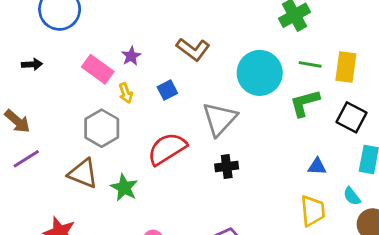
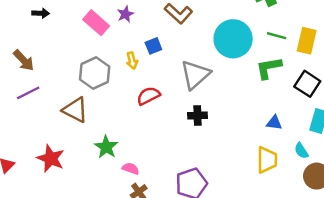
yellow arrow: (126, 93) -> (132, 60), moved
red semicircle: (167, 149) -> (148, 96), size x0.7
green star: (124, 188) -> (106, 147), moved

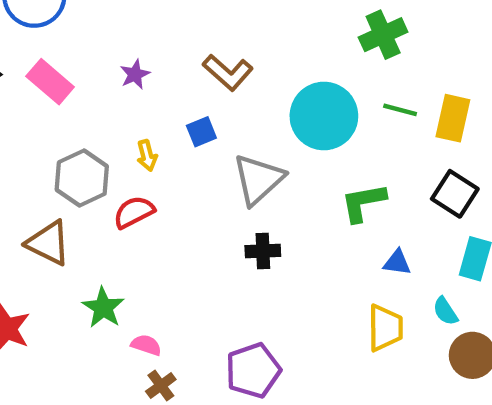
pink rectangle: (96, 23) -> (50, 82), moved
blue square: (153, 46) -> (201, 132), moved
green L-shape: (269, 68) -> (363, 202), moved
red semicircle: (148, 96) -> (134, 212), moved

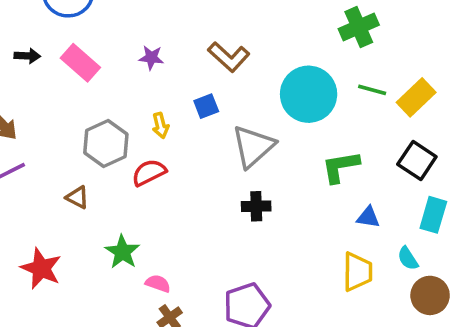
purple star: (135, 74) -> (151, 58), turned 30
yellow rectangle: (453, 118) -> (416, 97), turned 33
brown triangle: (48, 243) -> (77, 197), size x0.6

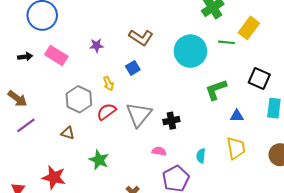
yellow rectangle: (416, 97) -> (249, 28), moved
gray triangle: (253, 146) -> (139, 115), moved
cyan semicircle: (408, 258) -> (201, 156), moved, turned 48
pink semicircle: (158, 284) -> (159, 151), moved

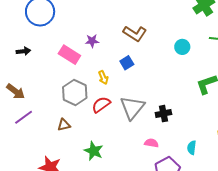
cyan circle: (190, 51) -> (182, 47), size x0.5
pink rectangle: (56, 55) -> (69, 55), moved
brown triangle: (68, 133) -> (64, 125), turned -32

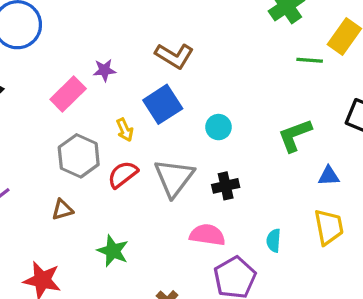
cyan circle: (182, 47) -> (218, 127), moved
pink rectangle: (69, 55) -> (68, 94), turned -75
blue square: (127, 63) -> (163, 104), size x1.6
pink semicircle: (151, 143) -> (207, 235), size x1.5

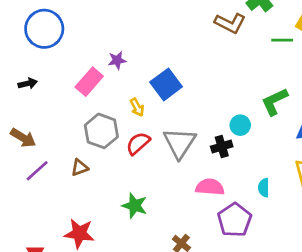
brown L-shape: (174, 56) -> (230, 23), moved
cyan circle: (218, 127) -> (240, 125), moved
brown triangle: (62, 210) -> (80, 168), moved

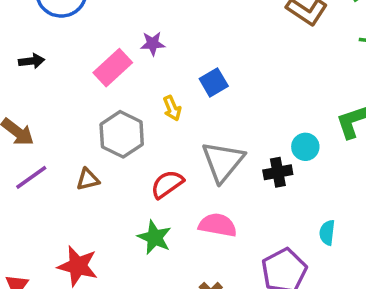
blue square: (166, 84) -> (214, 82), size x0.7
red semicircle: (138, 143) -> (167, 184), moved
pink semicircle: (210, 187) -> (218, 225), moved

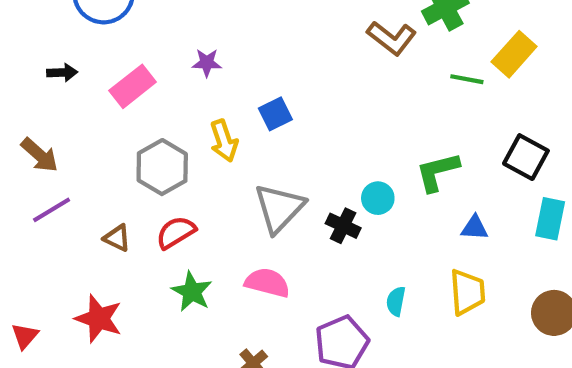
pink rectangle: (113, 68) -> (133, 86), moved
yellow arrow: (172, 108) -> (224, 141), size x1.4
black cross: (278, 172) -> (343, 226), turned 32
brown triangle: (88, 179) -> (117, 238), moved, turned 35
red semicircle: (167, 184) -> (176, 232), moved

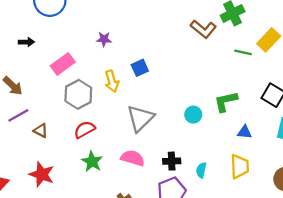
pink rectangle: (133, 86) -> (63, 64), moved
black cross: (343, 226) -> (172, 161), moved, turned -30
brown triangle: (117, 238) -> (41, 131), moved

